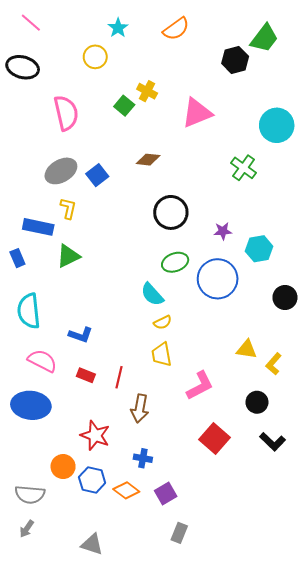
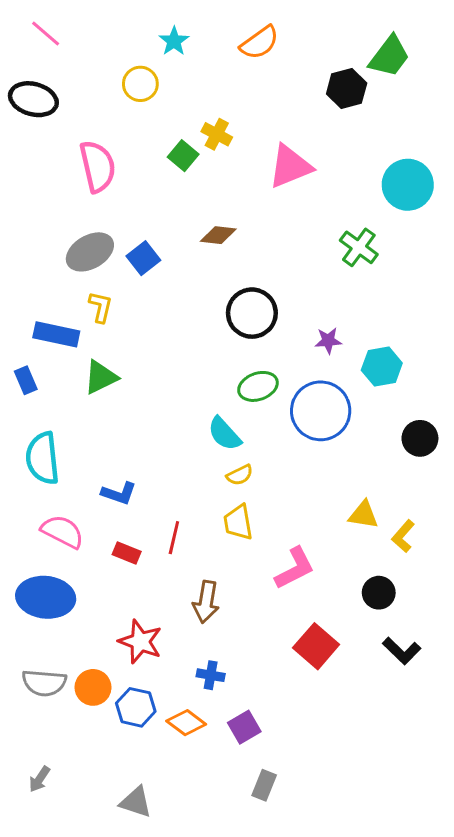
red line: (119, 377) -> (174, 538), moved
gray semicircle: (30, 495) -> (44, 683), moved

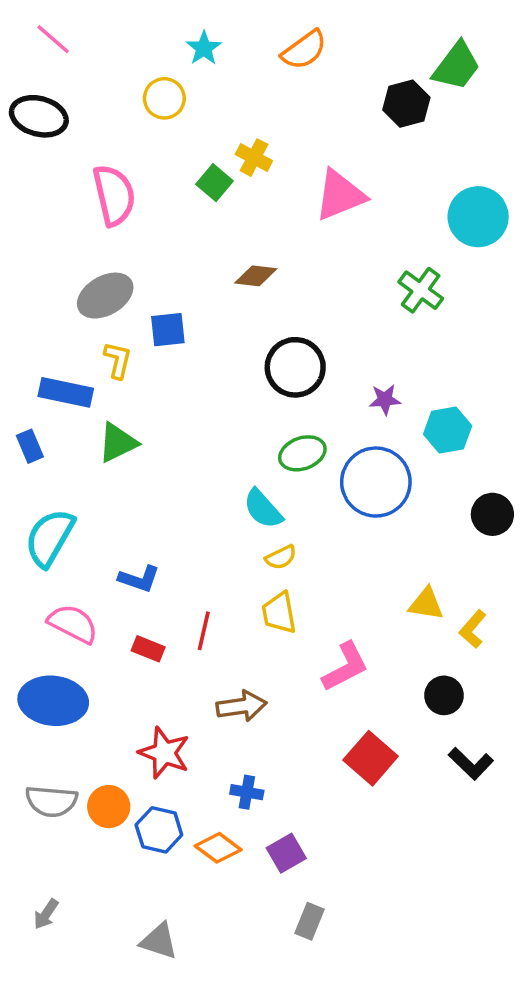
blue square: (143, 258) -> (168, 330), moved, turned 32
cyan semicircle: (43, 458) -> (50, 538), turned 36
brown arrow: (206, 602) -> (241, 706), turned -108

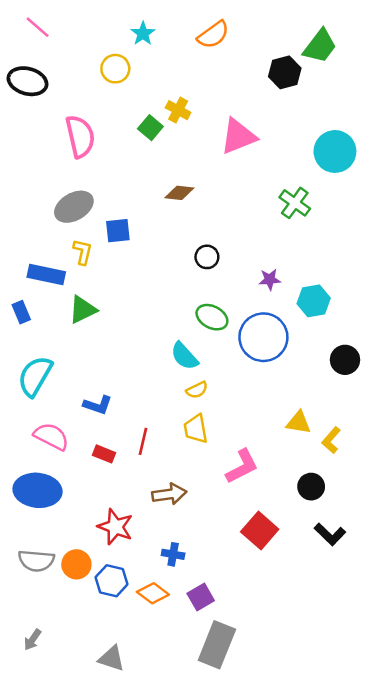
black circle: (295, 367) -> (207, 257), size x0.6
green ellipse: (302, 453) -> (212, 317), turned 48
gray rectangle: (310, 921) -> (217, 645), size x1.8

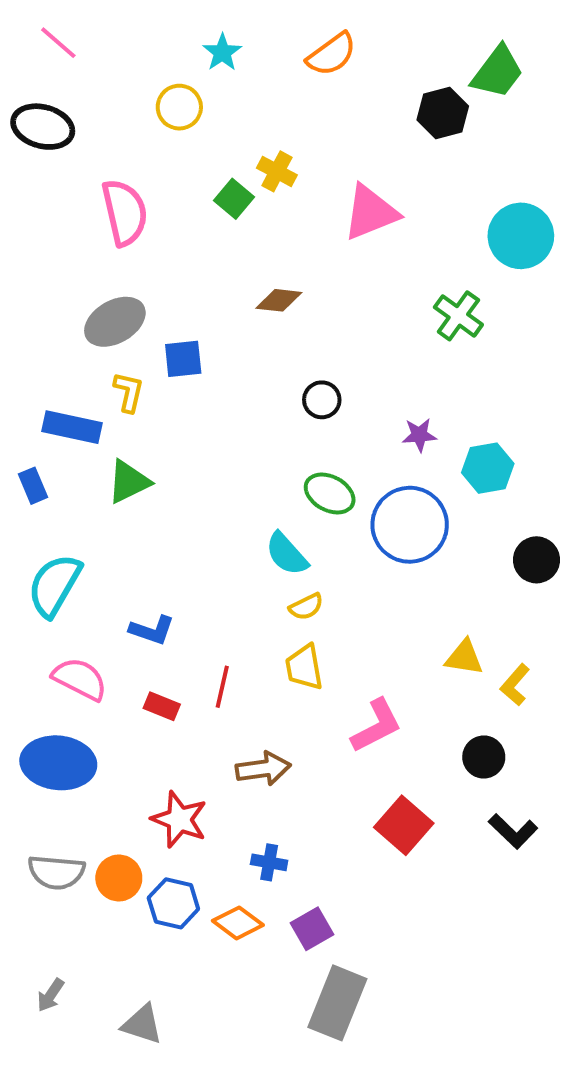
gray triangle: (112, 659) -> (142, 1024), moved

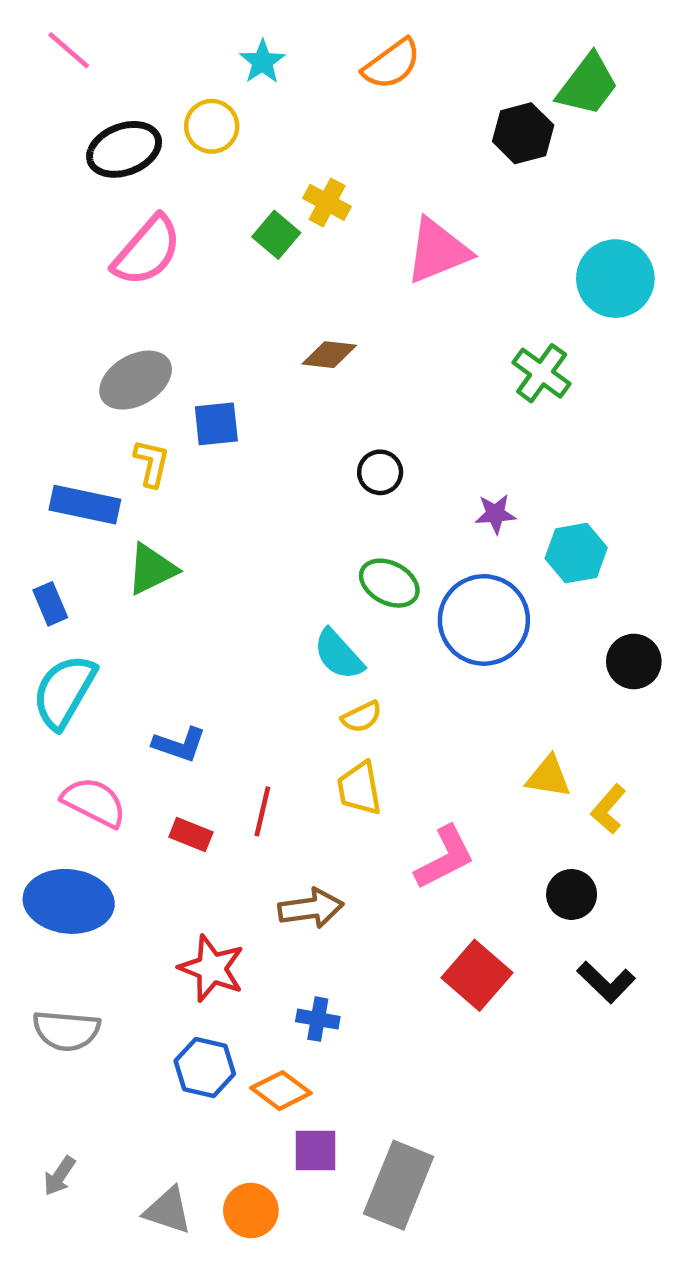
black ellipse: (43, 127) -> (124, 149), moved, turned -36
pink semicircle: (125, 212) -> (147, 251), turned 54
blue rectangle: (33, 486) -> (50, 604), moved
orange circle: (119, 878) -> (251, 1211), moved
purple square: (312, 929) -> (315, 1151), moved, turned 30

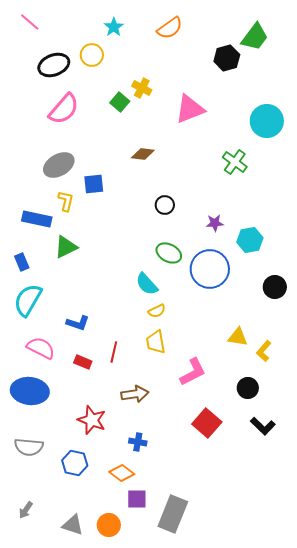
blue hexagon: (205, 1067) -> (75, 463), moved

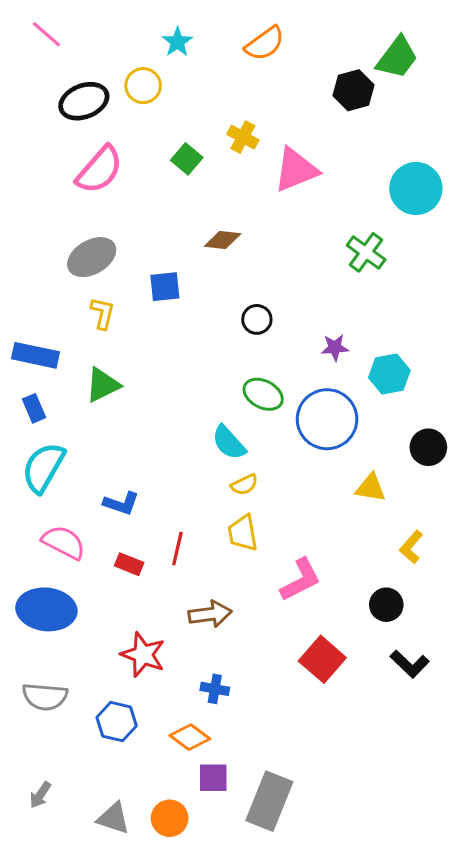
yellow cross: (142, 88) -> (243, 137), moved
blue square: (94, 184) -> (165, 287), moved
blue rectangle: (37, 219) -> (36, 355), moved
yellow triangle: (238, 337) -> (371, 488), moved

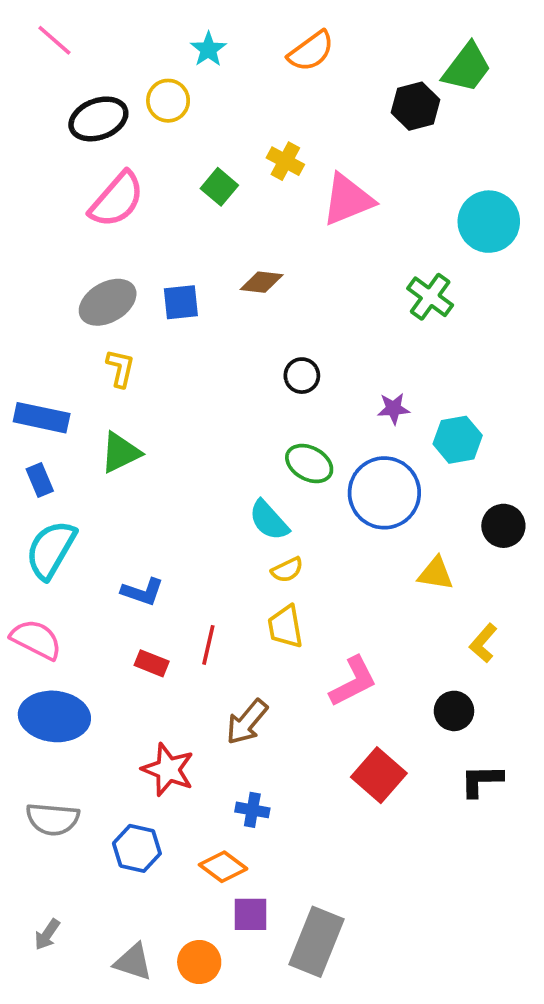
blue square: (165, 287) -> (181, 302), moved
pink semicircle: (64, 542) -> (36, 639), moved
brown arrow: (210, 614) -> (247, 722), turned 138
black L-shape: (410, 664) -> (481, 781), turned 135

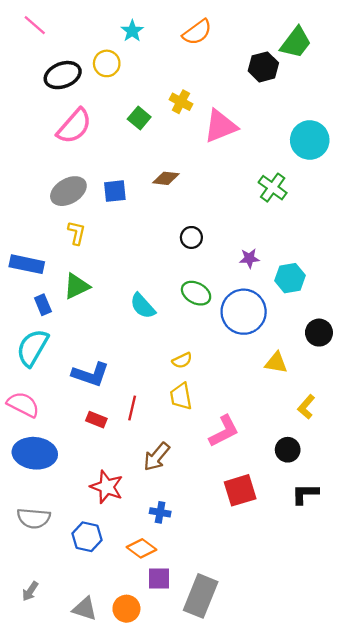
blue rectangle: (40, 480) -> (43, 305), moved
cyan semicircle: (269, 520) -> (143, 306), moved
blue L-shape: (142, 592) -> (90, 374), size x1.4
red square: (379, 775) -> (240, 490), turned 32

